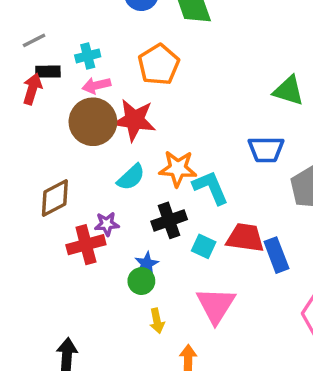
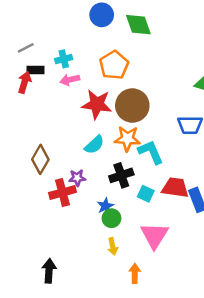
brown circle: (93, 122) -> (132, 106), moved
brown diamond: (55, 198) -> (40, 159), turned -32
green circle: (141, 281) -> (111, 218), moved

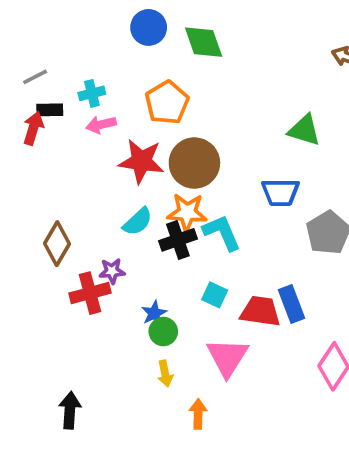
black cross: (121, 175) -> (178, 240), moved
red trapezoid: (175, 188) -> (260, 311), moved

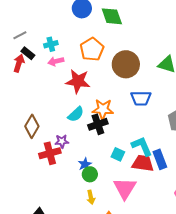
black rectangle: (50, 110) -> (28, 53), turned 40
brown circle: (194, 163) -> (126, 64), moved
blue trapezoid: (280, 192) -> (141, 98), moved
cyan L-shape: (222, 233) -> (142, 146), moved

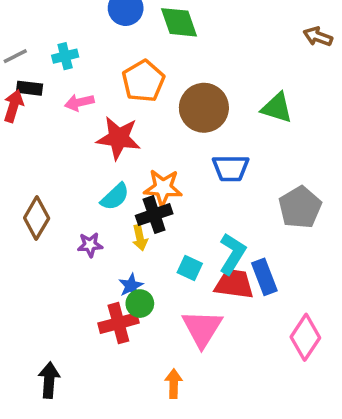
cyan cross: (51, 44) -> (65, 56), moved
black rectangle: (28, 53) -> (29, 88), turned -32
cyan L-shape: (142, 146) -> (232, 254), turned 55
red cross: (50, 153) -> (118, 323), moved
yellow arrow: (91, 197) -> (140, 238), moved

